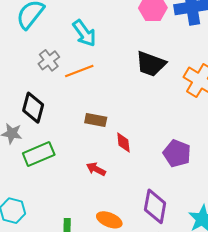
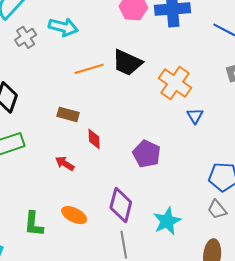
cyan arrow: (84, 33) -> (63, 27), turned -44
gray cross: (49, 60) -> (26, 37), moved
orange line: (79, 71) -> (89, 69), moved

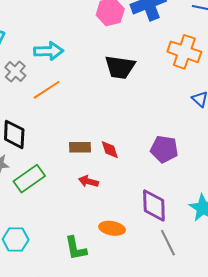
orange line: (89, 69) -> (47, 90), moved
orange cross: (175, 83) -> (184, 52), moved
brown rectangle: (68, 114) -> (80, 147), moved

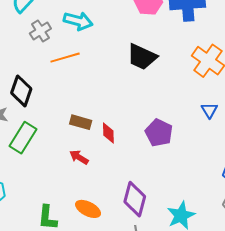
purple pentagon: (164, 149) -> (159, 133), moved
green rectangle: (29, 179) -> (23, 138), turned -40

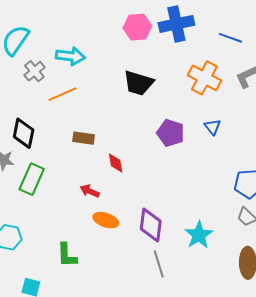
brown rectangle: (81, 122) -> (84, 138), moved
purple pentagon: (159, 133) -> (171, 133), moved
orange ellipse: (88, 209) -> (106, 220), moved

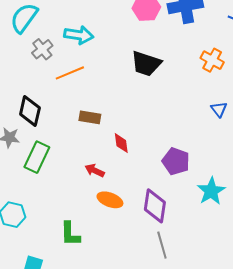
orange cross: (204, 78) -> (212, 60), size x0.7
purple pentagon: (171, 133) -> (176, 161), moved
cyan star: (199, 235) -> (211, 191), moved

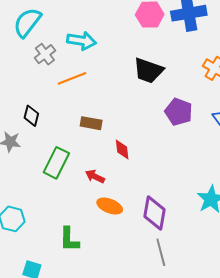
black diamond: (30, 111) -> (31, 116), size x0.7
green rectangle: (37, 157) -> (56, 163), moved
purple pentagon: (176, 161) -> (179, 112), moved

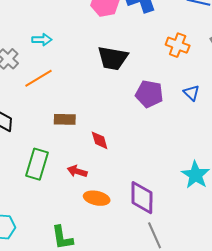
cyan arrow: (82, 41) -> (42, 40), size x0.7

